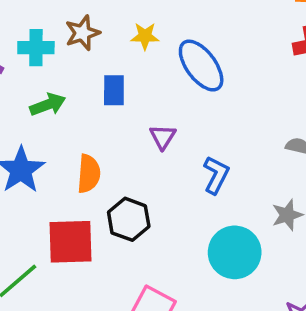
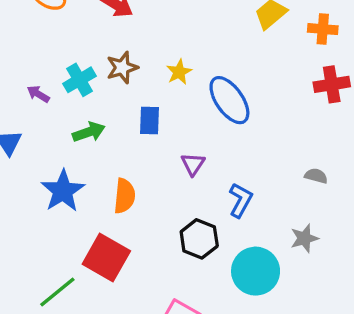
yellow star: (145, 36) -> (179, 72), turned -30
cyan cross: (36, 48) -> (79, 80), turned -32
black hexagon: (129, 219) -> (199, 239), moved
red square: (71, 242) -> (106, 258), turned 30

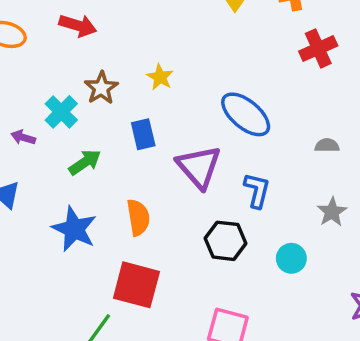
blue ellipse: (229, 100) -> (246, 114), moved
purple triangle: (193, 164) -> (199, 167), size x1.8
cyan circle: (256, 271) -> (291, 258), size x0.6

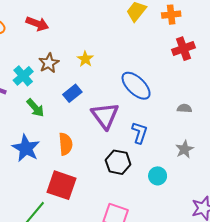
blue rectangle: (143, 134) -> (72, 93), turned 60
green arrow: (85, 162) -> (35, 108), turned 78

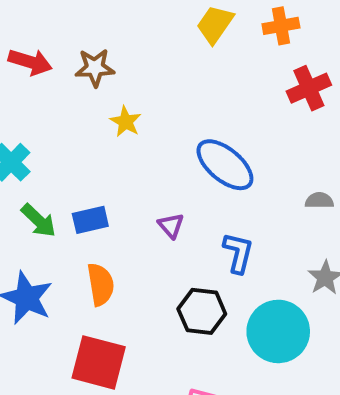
brown star: (49, 63) -> (95, 68), moved, turned 30
blue rectangle: (72, 93) -> (90, 220), moved, turned 30
purple triangle: (105, 116) -> (171, 226), size x0.5
cyan circle: (158, 176) -> (278, 331), size x1.8

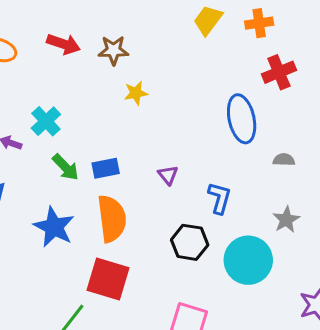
yellow star: (126, 122) -> (136, 93), turned 30
blue ellipse: (225, 165) -> (242, 119), moved, turned 36
orange semicircle: (101, 284) -> (112, 219), size x1.4

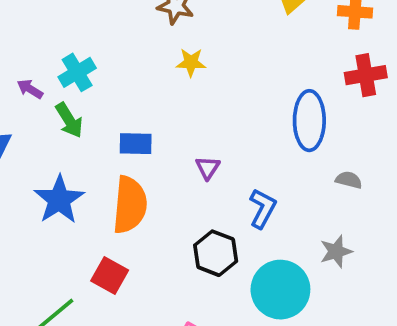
green arrow: (66, 167) -> (69, 120), moved
red square: (108, 279) -> (110, 275), size x0.7

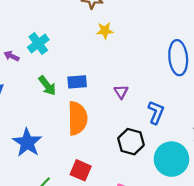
green arrow: (69, 120) -> (47, 86), moved
blue star: (59, 200) -> (27, 143), moved
red square: (110, 275) -> (81, 170), moved

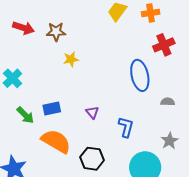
orange semicircle: (77, 118) -> (56, 141), turned -52
black hexagon: (131, 142) -> (92, 159), moved

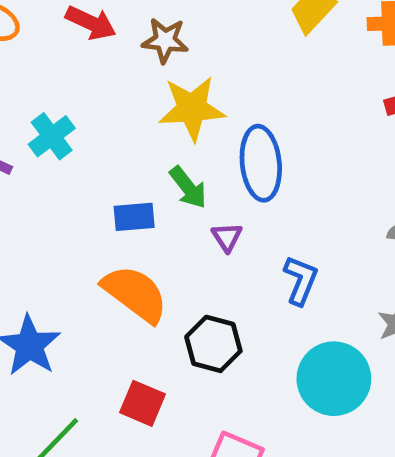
yellow star: (71, 59) -> (192, 108), size x1.8
blue ellipse: (140, 75) -> (261, 163), moved
green arrow: (25, 115) -> (188, 188), moved

